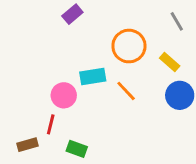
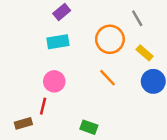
gray line: (177, 21) -> (137, 18), moved
cyan rectangle: (93, 76) -> (58, 42), moved
green rectangle: (77, 149) -> (89, 127), moved

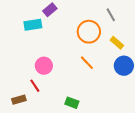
cyan rectangle: (58, 42) -> (33, 25), moved
red line: (43, 106) -> (35, 86), turned -48

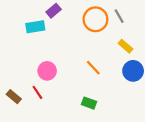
orange circle: (89, 32) -> (95, 19), moved
brown rectangle: (19, 100) -> (14, 97), moved, turned 56
green rectangle: (72, 103) -> (89, 103), moved

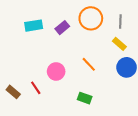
purple rectangle: (54, 11) -> (62, 28), moved
gray line: (119, 16) -> (120, 21), moved, turned 32
pink circle: (47, 71) -> (56, 71), moved

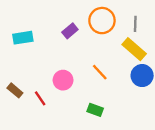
cyan rectangle: (34, 26) -> (23, 38), moved
yellow rectangle: (119, 44) -> (134, 49), size x1.5
brown rectangle: (13, 92) -> (15, 90), moved

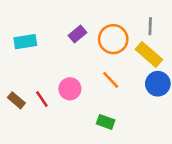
orange circle: (102, 21) -> (113, 39), moved
red line: (40, 98) -> (42, 99), moved

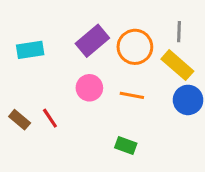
purple rectangle: (78, 34) -> (92, 41), size x1.5
orange line: (111, 80) -> (132, 95), turned -36
pink circle: (70, 89) -> (89, 88), moved

